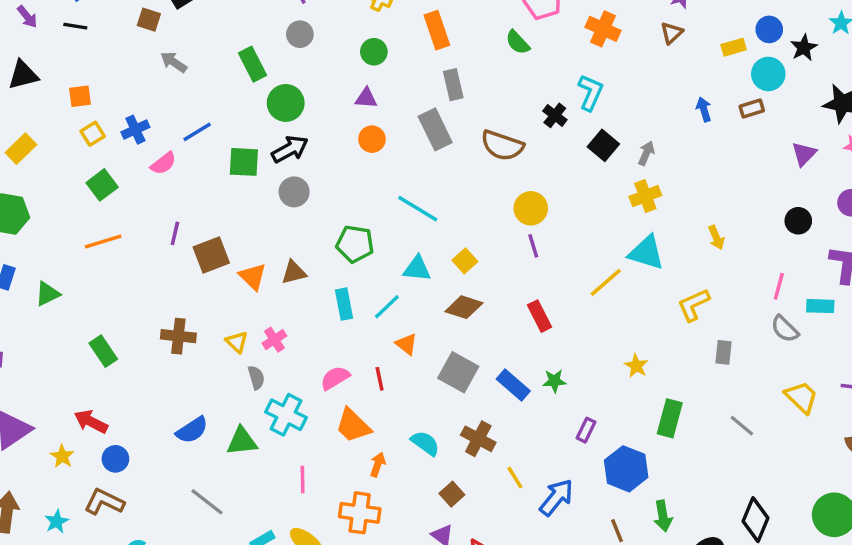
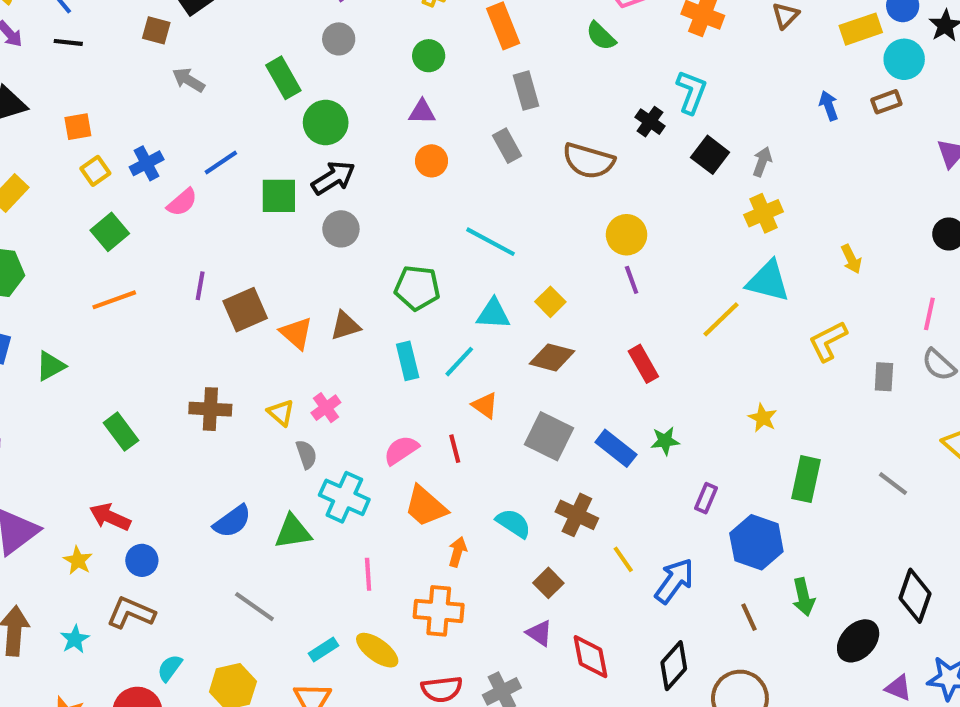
yellow rectangle: (734, 47) -> (861, 29), size x1.4
gray rectangle: (435, 129) -> (507, 146), size x0.7
gray rectangle: (723, 352) -> (884, 377), moved

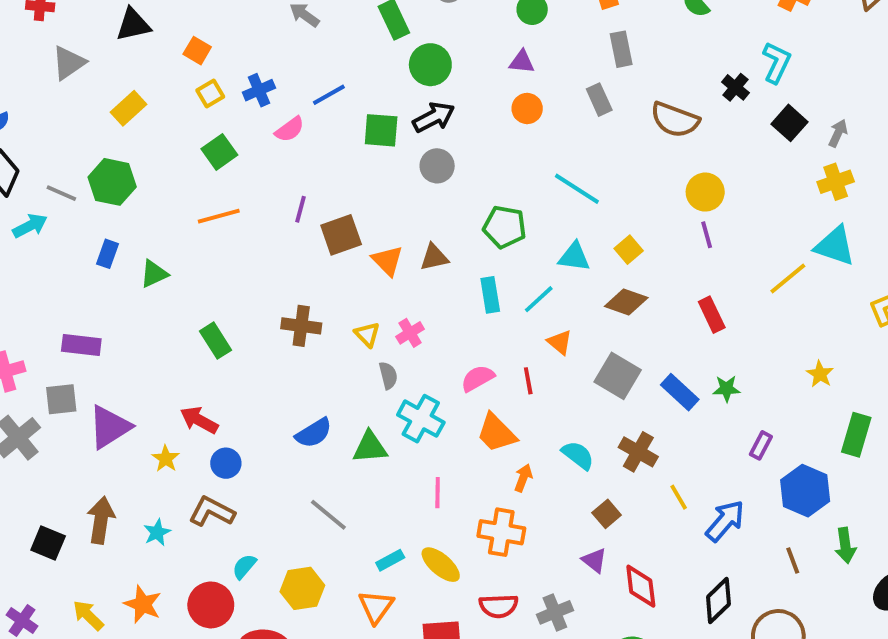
orange square: (78, 127) -> (197, 51), turned 36

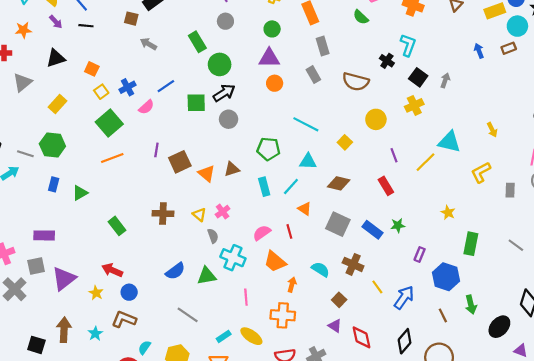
purple triangle: (522, 62) -> (269, 58), size x1.5
green square: (219, 152) -> (109, 123), size x1.4
yellow cross: (836, 182) -> (414, 105), moved
purple line: (707, 235) -> (394, 155), moved
yellow square: (629, 250) -> (345, 142), moved

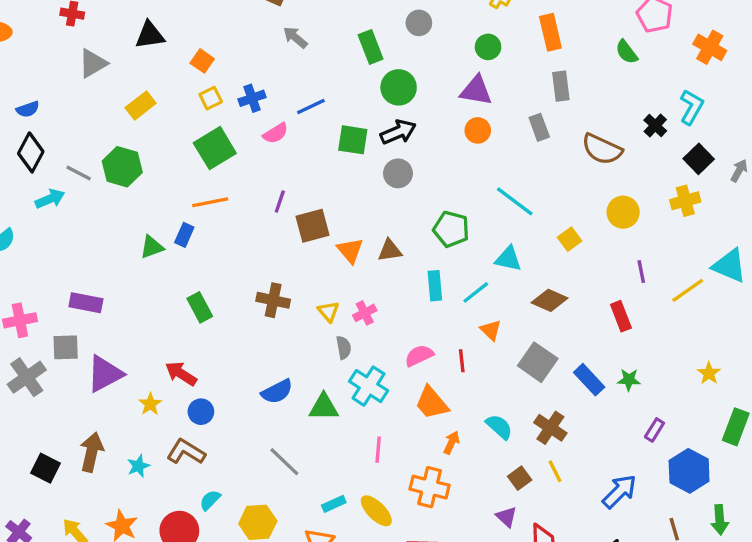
blue rectangle: (54, 184) -> (184, 235), moved
yellow line: (377, 287) -> (555, 471), moved

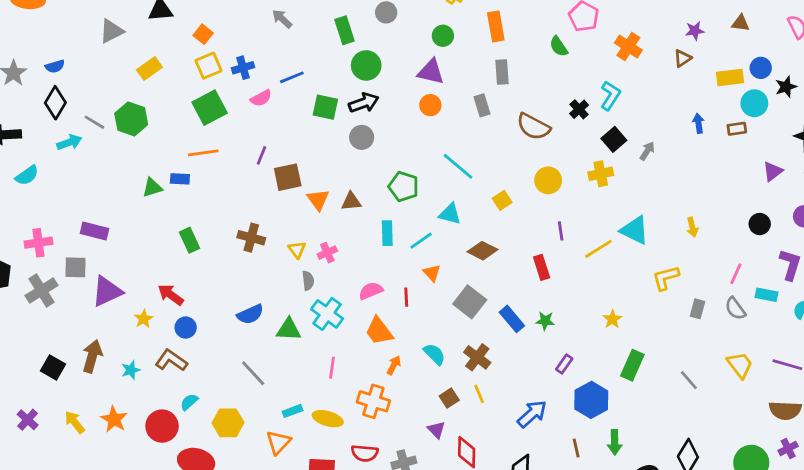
yellow square: (211, 98) -> (208, 66), size x1.4
blue rectangle: (184, 235) -> (180, 179), turned 66
yellow ellipse: (376, 511) -> (328, 419), turned -32

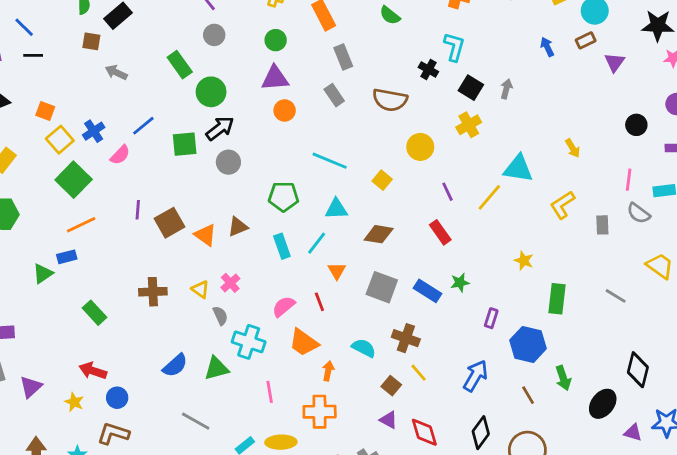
purple triangle: (773, 171) -> (615, 62), moved
orange triangle: (432, 273) -> (337, 271), turned 30
purple triangle: (107, 291) -> (31, 387), size x0.7

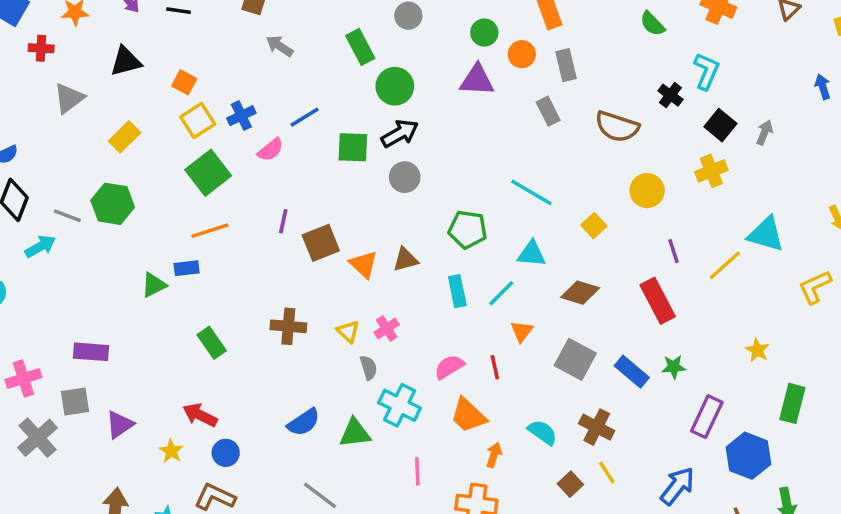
green semicircle: (390, 15) -> (652, 24), moved
orange circle: (285, 110) -> (522, 54), moved
red rectangle: (440, 232) -> (658, 301), size x1.4
purple rectangle: (491, 318) -> (707, 417), size x1.6

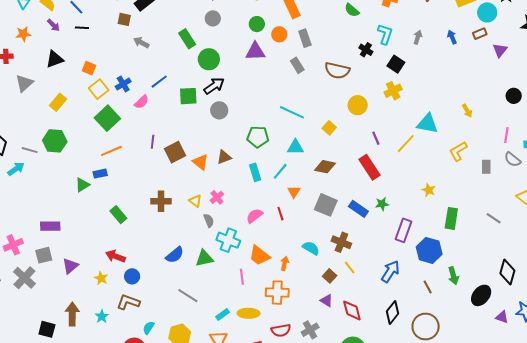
gray arrow: (765, 132) -> (418, 37), moved
orange trapezoid: (468, 415) -> (259, 255), moved

